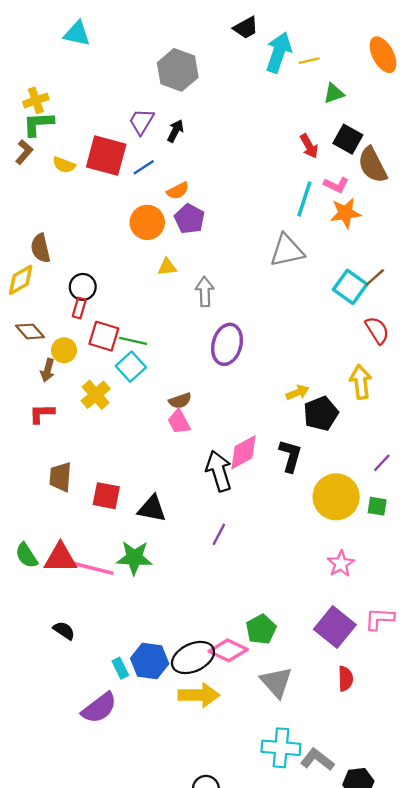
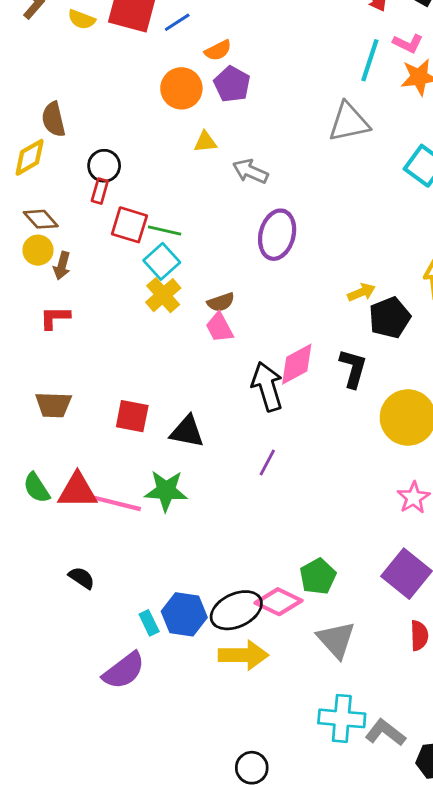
gray arrow: (205, 292) -> (250, 171), turned -64
yellow circle: (64, 350) -> (38, 250), moved
yellow cross: (96, 395) -> (163, 295), moved
brown trapezoid: (60, 477) -> (53, 405), moved, turned -92

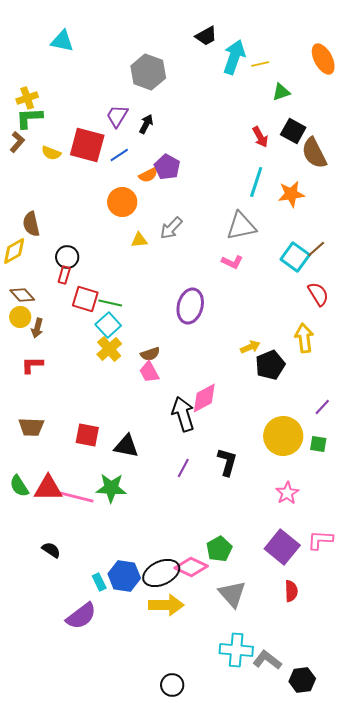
pink L-shape: (408, 43) -> (232, 262), moved
purple pentagon: (232, 84) -> (167, 167), moved
gray arrow: (250, 171) -> (171, 228), moved, turned -70
black L-shape: (353, 368) -> (227, 462), moved

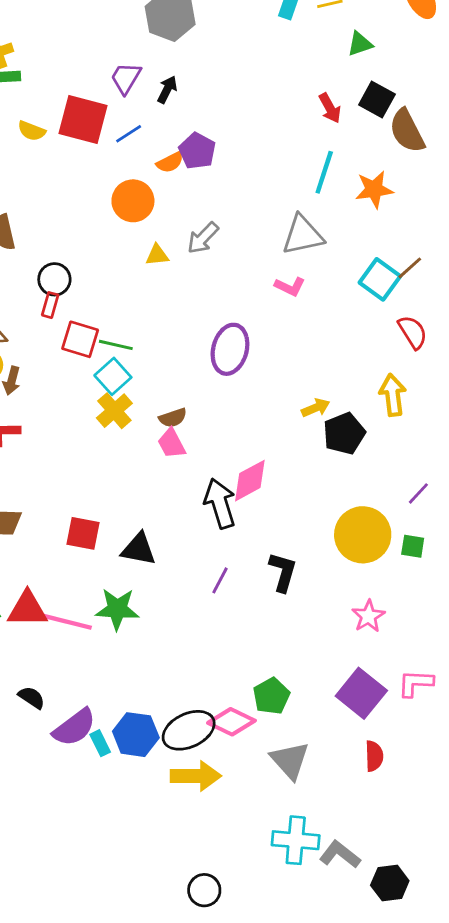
purple semicircle: (81, 616) -> (74, 727), moved

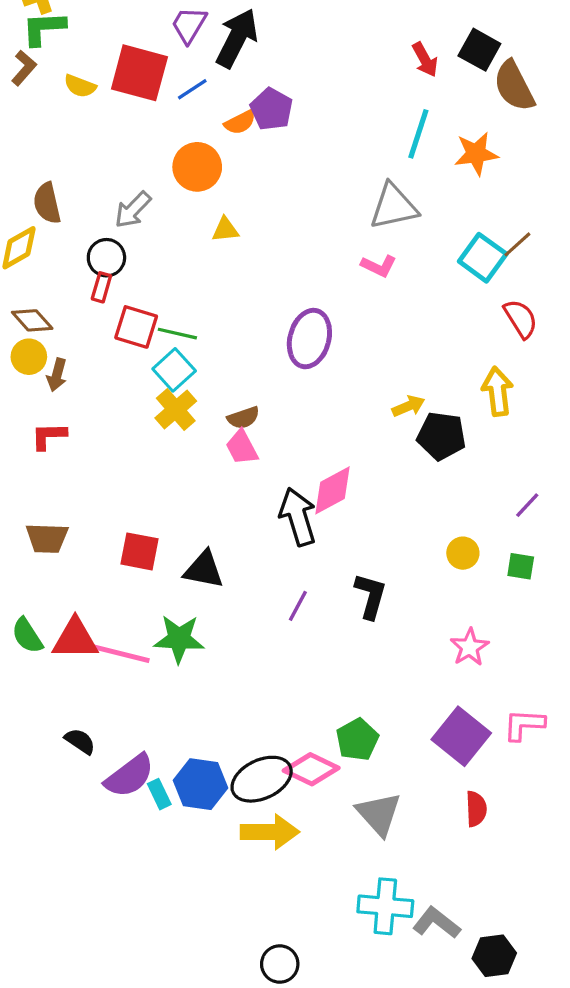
black arrow: (167, 90) -> (237, 38), size x1.8
gray arrow: (203, 238) -> (133, 210), moved
black pentagon: (344, 433) -> (441, 436), turned 30
yellow circle: (363, 535) -> (463, 553), size x0.5

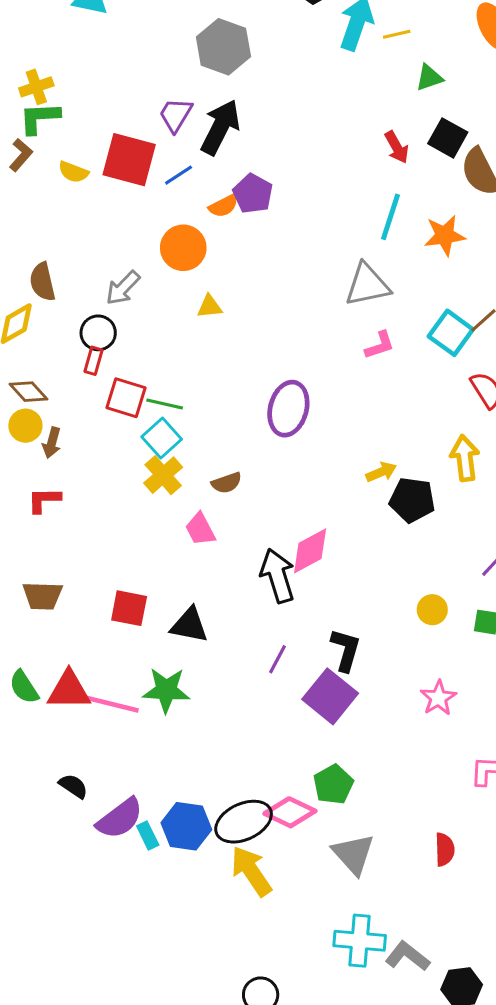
pink L-shape: (379, 266) -> (380, 345), moved, turned -44
pink trapezoid: (242, 447) -> (200, 529), moved
purple square: (461, 736) -> (330, 696), moved
yellow arrow: (270, 832) -> (251, 871), turned -124

